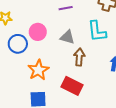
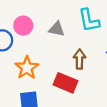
brown arrow: (79, 57) -> (80, 59), moved

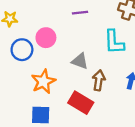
gray triangle: (57, 29) -> (80, 61), moved

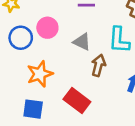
gray triangle: (80, 61) -> (82, 42), moved
brown arrow: (99, 80) -> (98, 65), moved

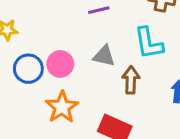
pink circle: (47, 28) -> (60, 64), moved

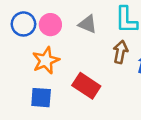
brown arrow: (131, 80) -> (120, 52), moved

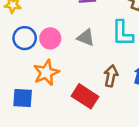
brown arrow: (120, 52) -> (111, 76), moved
blue square: (41, 98) -> (23, 98), moved

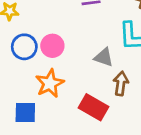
gray triangle: (86, 38) -> (104, 57), moved

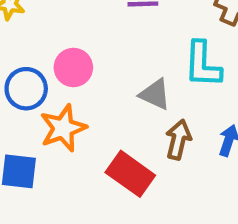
blue circle: (24, 47) -> (26, 89), moved

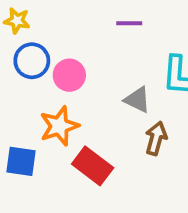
blue circle: (26, 89) -> (32, 61), moved
red rectangle: (130, 174) -> (93, 166), moved

